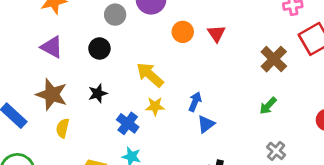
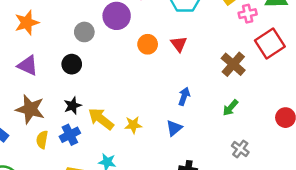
yellow arrow: (150, 75) -> (101, 119), moved
blue arrow: (195, 102) -> (184, 96), moved
yellow star: (155, 106) -> (133, 125), moved
blue cross: (128, 123) -> (70, 135), moved, turned 30

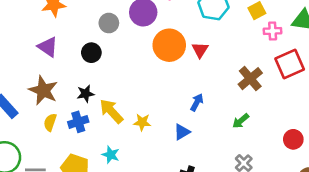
orange circle: (148, 44) -> (169, 45), size x1.6

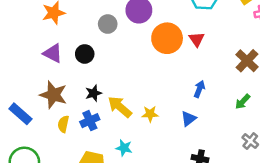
black circle: (91, 53) -> (85, 54), moved

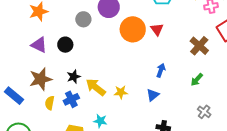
brown star: (53, 95) -> (41, 79), turned -30

